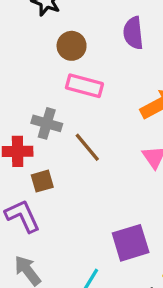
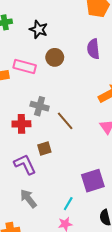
pink rectangle: (84, 86) -> (25, 66), moved
brown square: (42, 181) -> (44, 149), moved

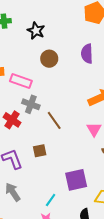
pink rectangle: (25, 66) -> (21, 81), moved
red cross: (21, 124) -> (12, 120), turned 30
brown square: (44, 149) -> (40, 151), moved

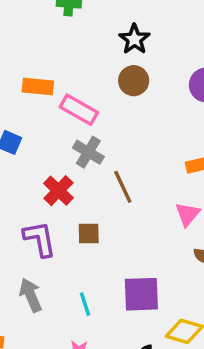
black star: (36, 31) -> (134, 39), moved
red cross: (12, 120) -> (58, 191), moved
cyan line: (51, 200) -> (85, 304), moved, turned -64

